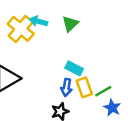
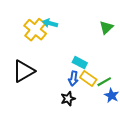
green triangle: (70, 24) -> (106, 28), moved
yellow rectangle: (84, 87) -> (88, 78), turned -35

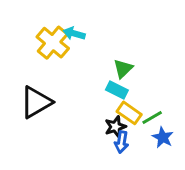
green triangle: (106, 28) -> (123, 69), moved
blue arrow: (73, 78) -> (121, 142), moved
black star: (68, 99) -> (115, 127), moved

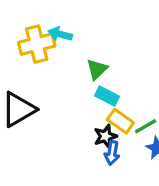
yellow cross: (53, 43) -> (37, 44), turned 36
green triangle: (123, 69) -> (97, 69), moved

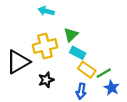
yellow cross: (37, 44) -> (45, 46), moved
black star: (105, 136) -> (46, 80), moved

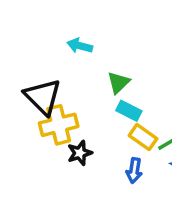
yellow cross: (45, 46) -> (59, 125), moved
black triangle: (18, 62) -> (43, 97), moved, turned -45

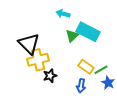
cyan arrow: (80, 46) -> (63, 14), moved
cyan rectangle: (129, 111) -> (88, 32), moved, size x1.6

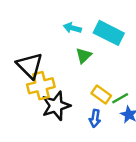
cyan rectangle: (88, 32) -> (109, 33), moved
black star: (50, 76) -> (56, 106), size x1.6

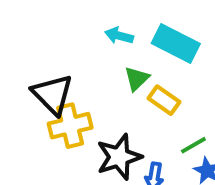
yellow rectangle: (101, 94) -> (164, 100), moved
black star: (56, 106) -> (119, 157), moved

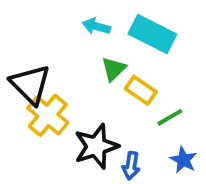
yellow cross: (70, 126) -> (48, 115), turned -36
green line: (193, 145) -> (170, 117), moved

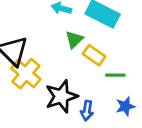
green line: (170, 117) -> (115, 75), turned 30
blue star: (183, 160) -> (125, 106), turned 30

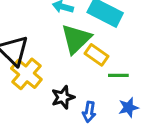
green triangle: (74, 40) -> (76, 39), size x1.6
black star: (61, 96) -> (63, 97), size x0.7

